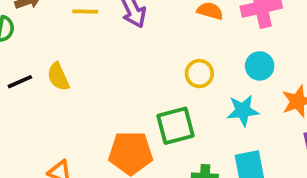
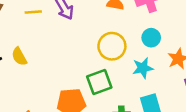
yellow circle: (199, 74) -> (112, 46), size x1.5

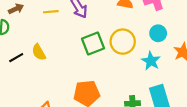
cyan star: (143, 68) -> (151, 61), turned -30
green square: (99, 82) -> (93, 44), moved

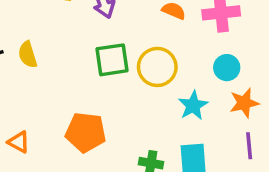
cyan circle: (158, 33) -> (227, 68), moved

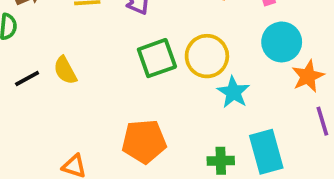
cyan circle: (227, 68) -> (282, 42), size x1.4
cyan star: (193, 106) -> (233, 92), moved

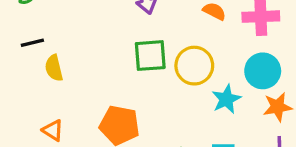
yellow semicircle: (65, 70) -> (54, 68), moved
cyan star: (233, 92) -> (226, 99), moved

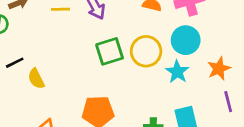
cyan circle: (263, 71) -> (186, 40), moved

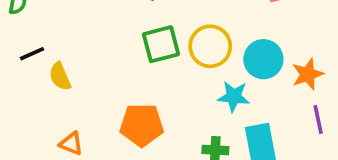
cyan circle: (186, 40) -> (263, 59), moved
cyan star: (177, 72) -> (234, 97), moved, turned -30

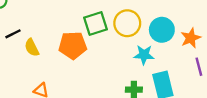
orange pentagon: (142, 125) -> (73, 45), moved

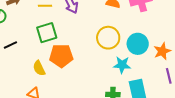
green square: (96, 23) -> (47, 33), moved
yellow semicircle: (32, 48) -> (39, 68), moved

